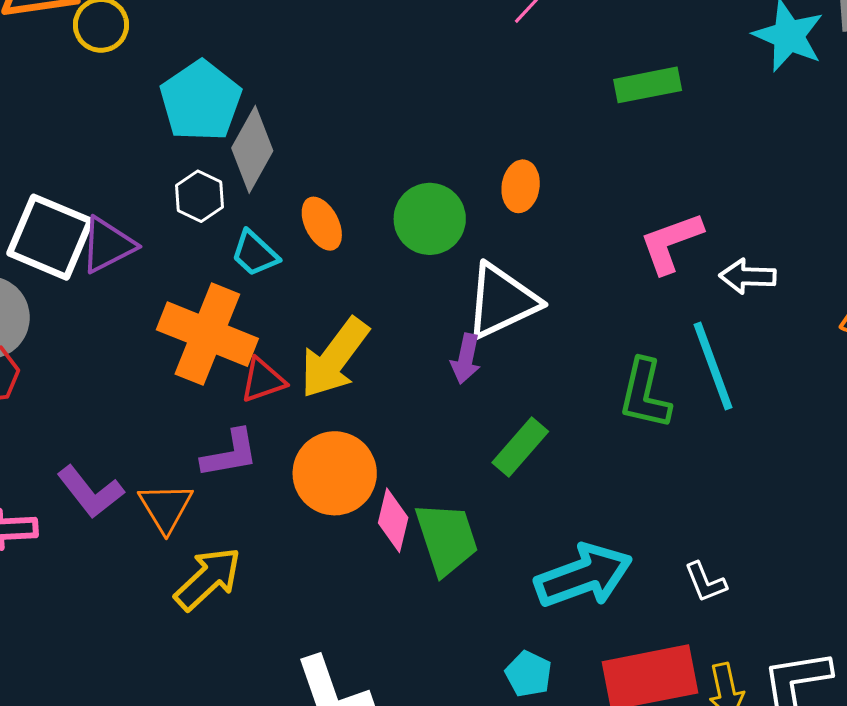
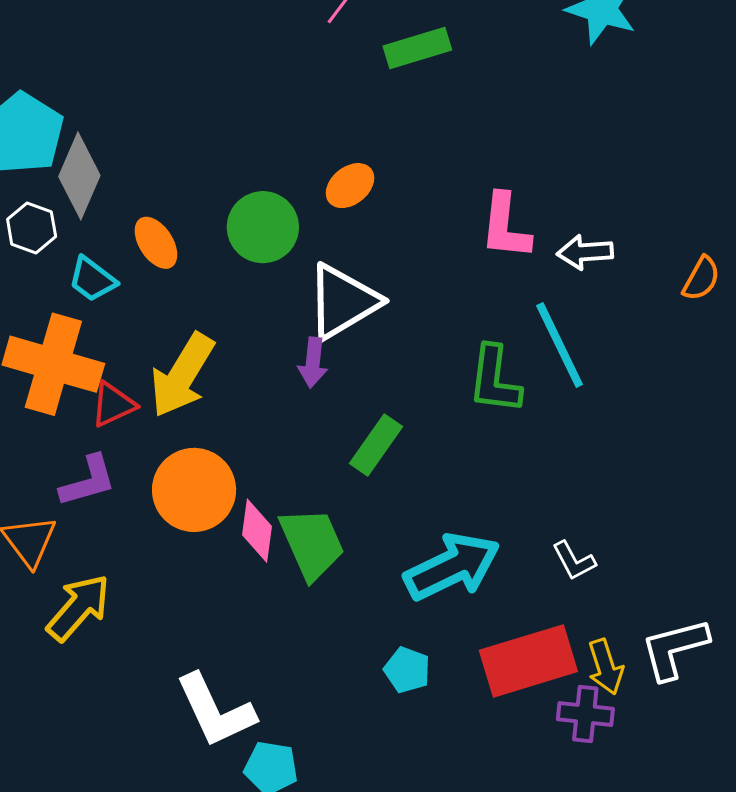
green rectangle: (648, 85) -> (417, 48), moved
orange ellipse: (521, 186) -> (350, 186), turned 48
pink L-shape: (671, 243) -> (505, 226), turned -58

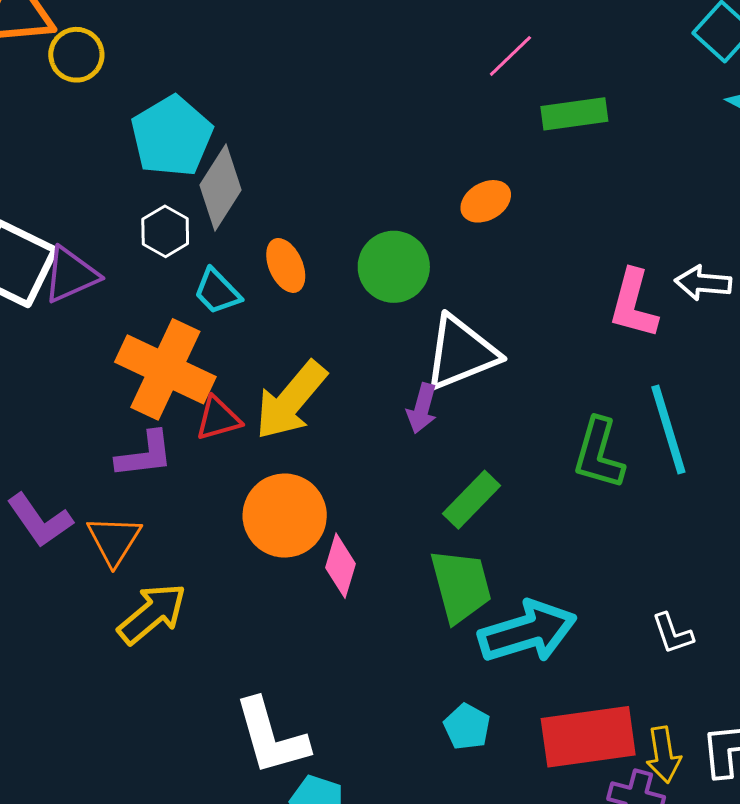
orange ellipse: (350, 186) -> (486, 201), moved
white arrow: (585, 252) -> (703, 283), moved
purple L-shape: (88, 481) -> (145, 455), moved
green trapezoid: (312, 543) -> (461, 586), moved
white L-shape: (574, 561) -> (673, 633), moved

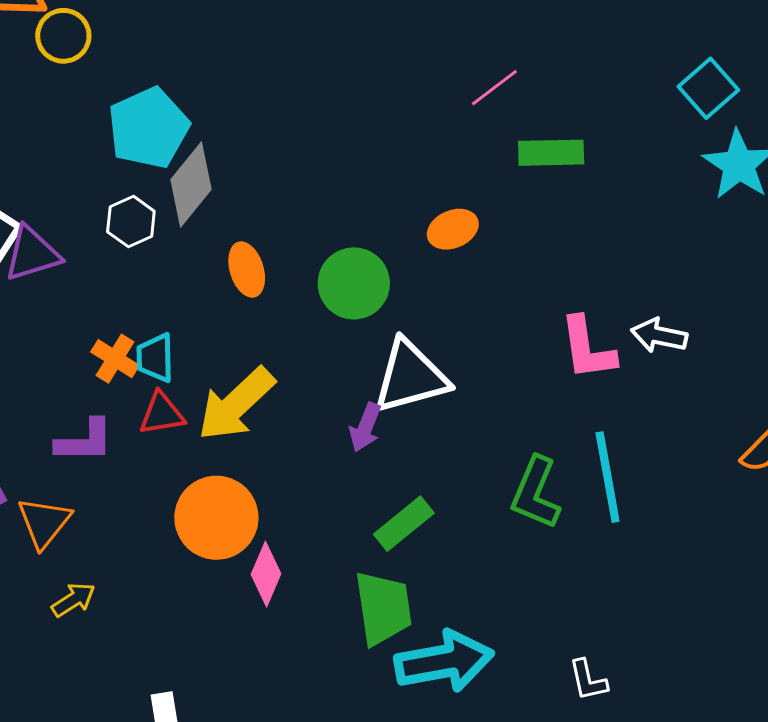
cyan trapezoid: (217, 292) -> (155, 358), moved, turned 36
pink L-shape: (633, 304) -> (587, 348), turned -30
orange cross: (165, 369) -> (115, 359), size x0.5
yellow arrow: (152, 614) -> (73, 600), size x0.6

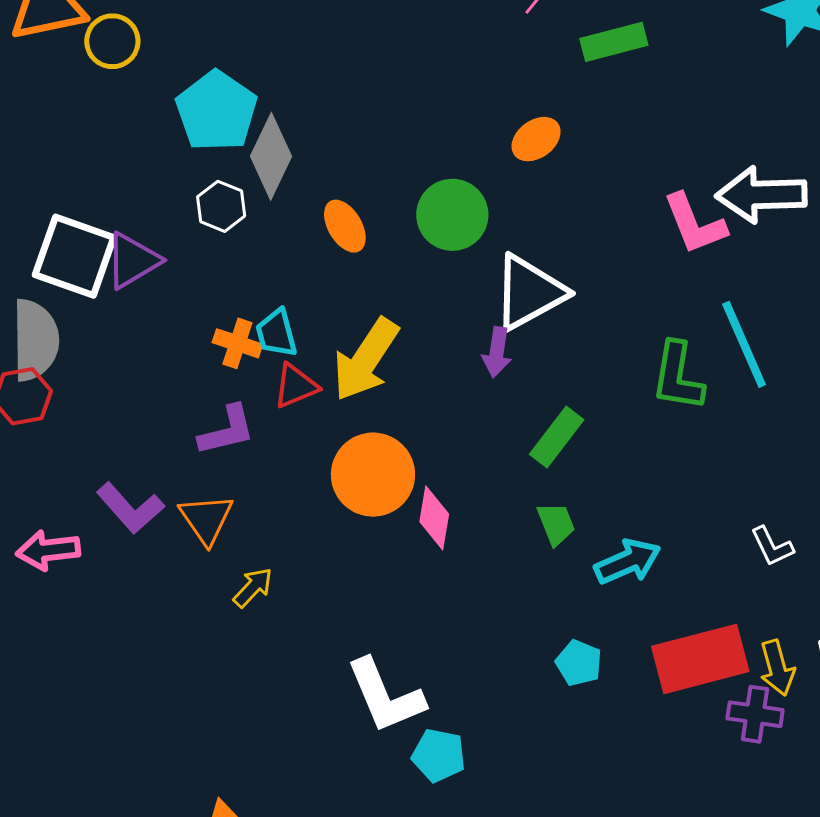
white arrow: (659, 336) -> (761, 195), size x1.6
green trapezoid: (383, 608) -> (556, 524), size x0.6
cyan arrow: (444, 661) -> (628, 562), size x0.7

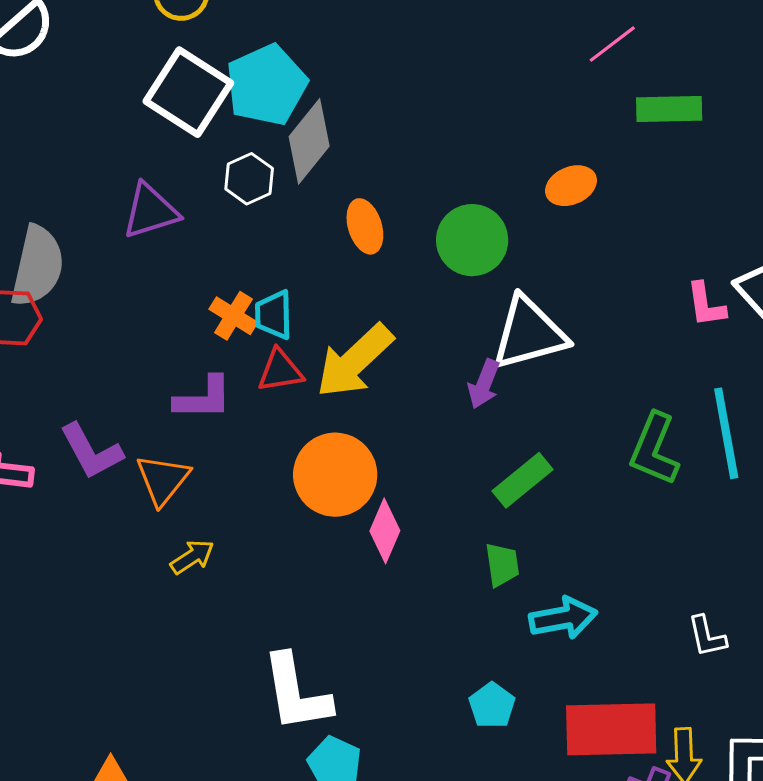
pink L-shape: (695, 224) -> (706, 305), size x0.7
white square: (74, 256) -> (188, 92), moved

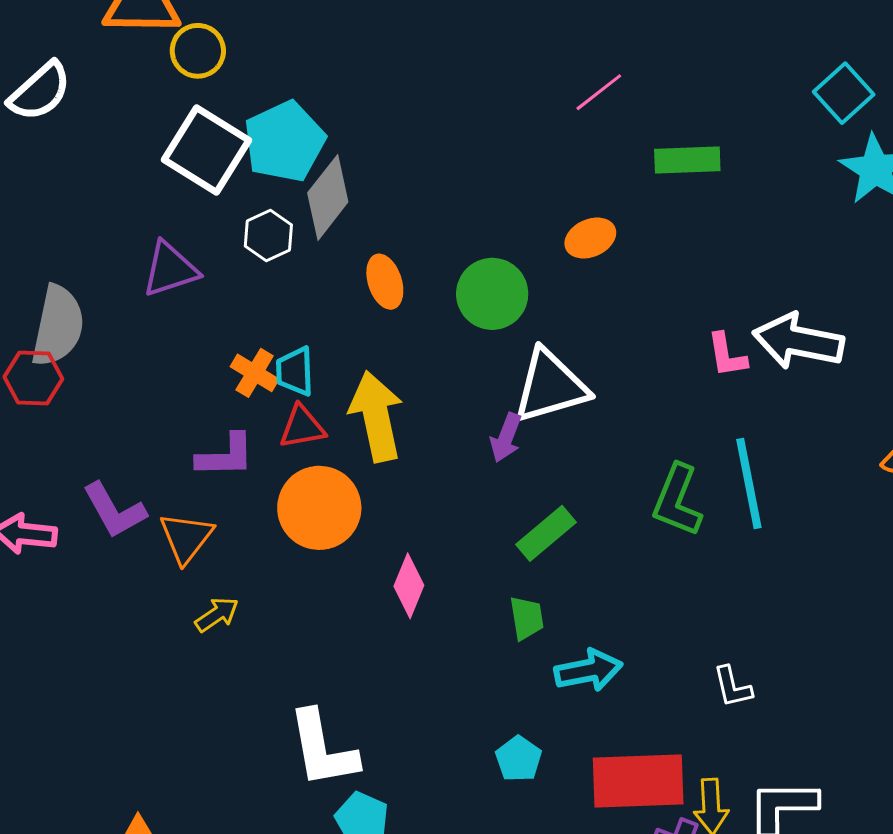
pink line: (612, 44) -> (599, 92), moved
yellow arrow: (355, 361) -> (376, 416), turned 122
orange circle: (335, 475) -> (319, 508), moved

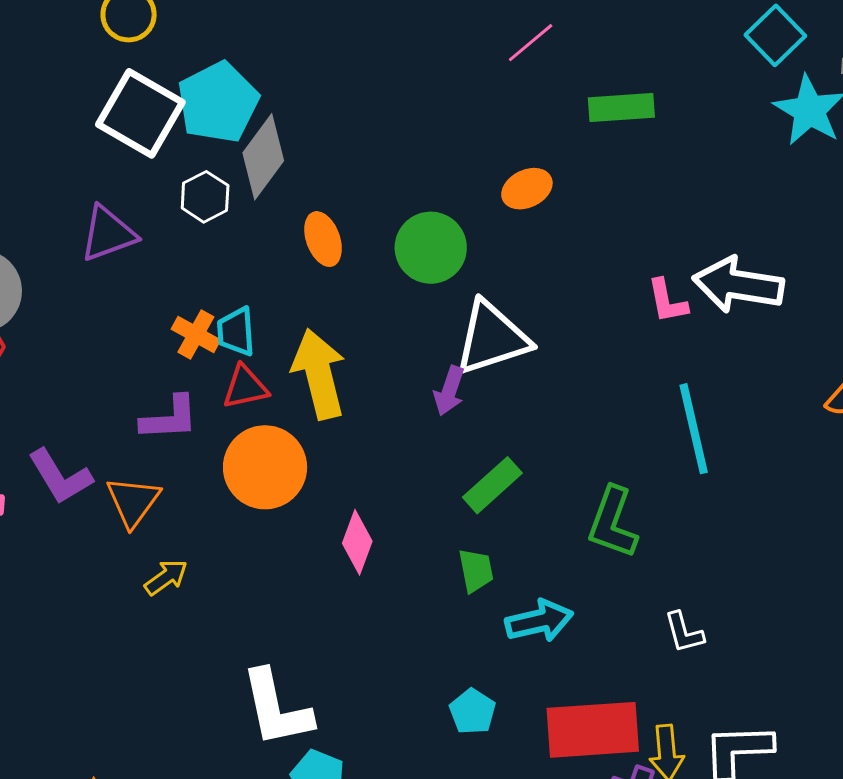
green L-shape: (677, 500) -> (613, 523), moved

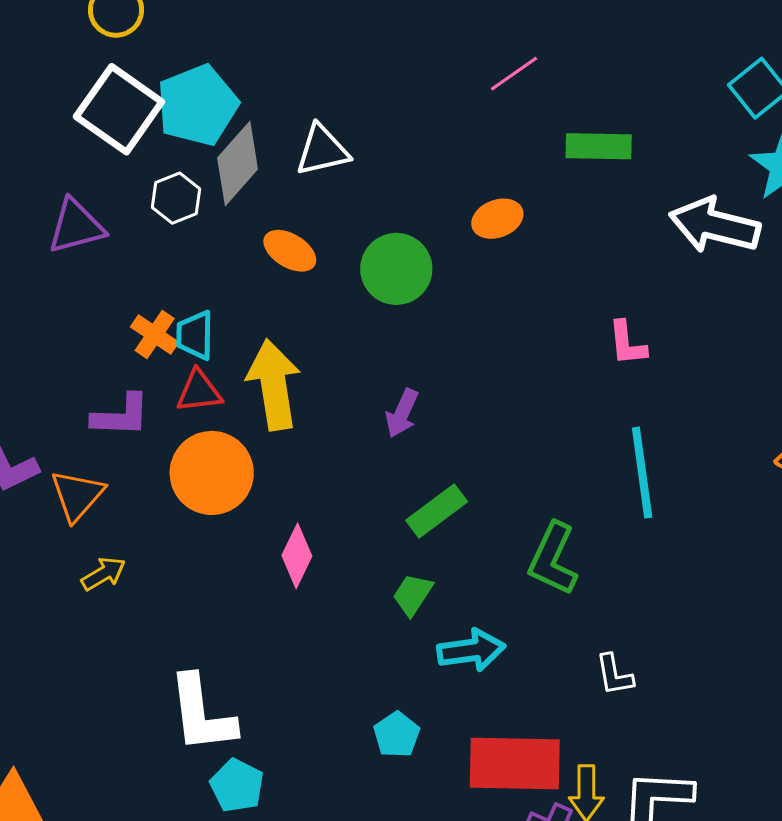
orange ellipse: (323, 239) -> (290, 251), turned -44
white arrow: (738, 285) -> (715, 225), moved
white triangle: (492, 338) -> (322, 150), moved, size x0.7
green trapezoid: (476, 570) -> (413, 594), turned -141

